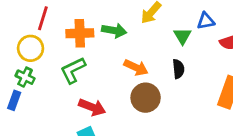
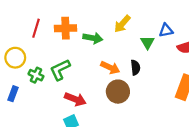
orange cross: (80, 33) -> (65, 28), moved
yellow circle: (31, 48) -> (15, 58), moved
black semicircle: (178, 69) -> (135, 68), moved
green cross: (25, 77) -> (36, 75), moved

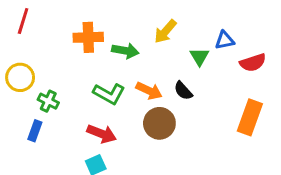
red line: (36, 28) -> (23, 21), moved
black semicircle: (135, 68) -> (183, 91), turned 144
green L-shape: (60, 70) -> (109, 94), moved, turned -125
blue rectangle: (13, 94) -> (35, 131), moved

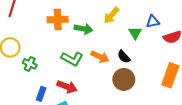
brown circle: (159, 123) -> (124, 79), moved
blue rectangle: (35, 131) -> (41, 94), moved

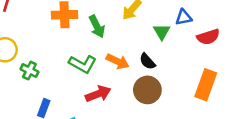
green arrow: (83, 29) -> (97, 26), turned 54
red arrow: (67, 87) -> (98, 94), moved, turned -42

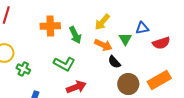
orange arrow: (118, 61) -> (103, 45), moved
orange rectangle: (206, 85) -> (159, 80), turned 40
brown circle: (147, 90) -> (128, 84), moved

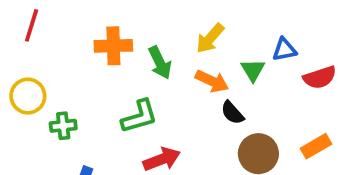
green L-shape: (64, 64) -> (139, 116), turned -45
green cross: (23, 69) -> (63, 126), turned -32
orange rectangle: (159, 80) -> (316, 146), size x0.7

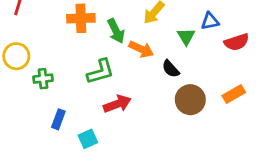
orange arrow: (212, 81) -> (141, 49), moved

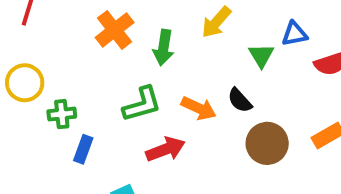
orange cross: (81, 18) -> (115, 30), turned -36
green arrow: (116, 31) -> (163, 48), turned 35
orange arrow: (141, 49) -> (199, 108), moved
blue rectangle: (58, 119) -> (83, 149), moved

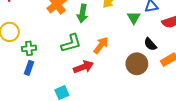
black semicircle: (240, 100) -> (150, 44), moved
orange arrow: (199, 108) -> (101, 45), turned -78
blue rectangle: (83, 149) -> (29, 68), moved

